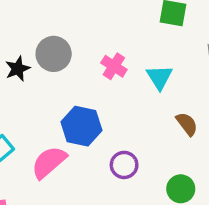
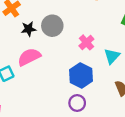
blue hexagon: (81, 126) -> (81, 75), moved
pink semicircle: (49, 162) -> (29, 57), moved

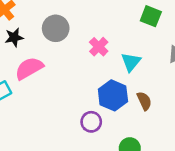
black star: (29, 29) -> (14, 37), moved
blue hexagon: (81, 75) -> (113, 95), moved

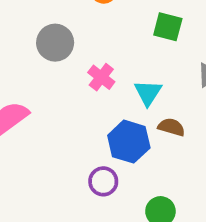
gray circle: (56, 28) -> (55, 43), moved
brown semicircle: (144, 101) -> (171, 127), moved, turned -42

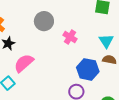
cyan triangle: (148, 93) -> (106, 41), moved

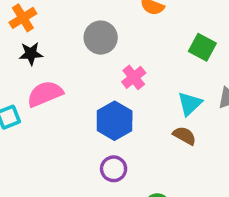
blue hexagon: (88, 69) -> (115, 121), moved

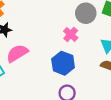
gray circle: (101, 38) -> (86, 13), moved

